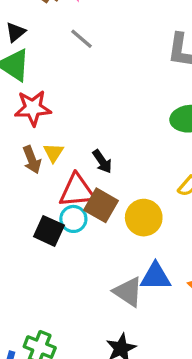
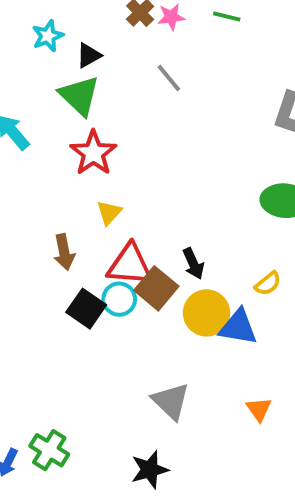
red star: (33, 108) -> (93, 153), turned 30
brown arrow: (32, 160) -> (64, 252), moved
black arrow: (102, 161) -> (193, 264), moved
blue triangle: (156, 277) -> (238, 327), moved

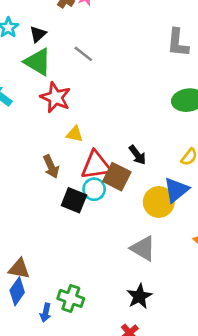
gray line: (169, 78) -> (83, 54), moved
yellow triangle: (109, 213) -> (75, 134), turned -48
yellow circle: (206, 313) -> (159, 202), moved
blue triangle: (238, 327) -> (176, 190), turned -36

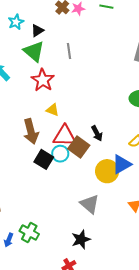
gray line: (83, 54) -> (69, 51), turned 35
brown arrow: (51, 167) -> (31, 131), size x1.4

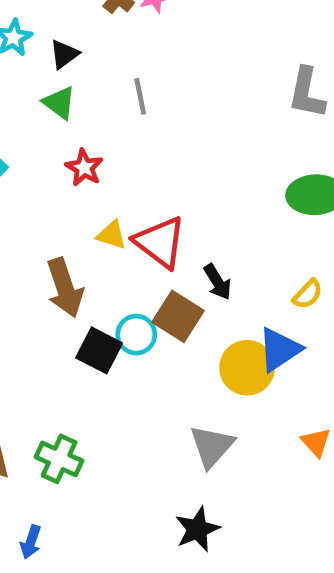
green triangle: (34, 51) -> (59, 103), size x0.7
red star: (43, 80) -> (84, 168), size x0.7
red triangle: (65, 136) -> (160, 242), moved, turned 40
gray triangle: (90, 204) -> (212, 446), turned 35
green cross: (29, 233) -> (59, 459), moved

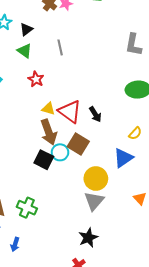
black arrow: (218, 282) -> (95, 114), moved
brown arrow: (65, 288) -> (49, 132), moved
yellow circle: (247, 368) -> (96, 179), moved

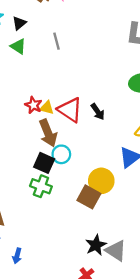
red star: (36, 79) -> (33, 105), moved
brown square: (78, 144) -> (89, 197), moved
gray triangle: (94, 201) -> (116, 251), moved, turned -35
green cross: (27, 208) -> (41, 186), moved

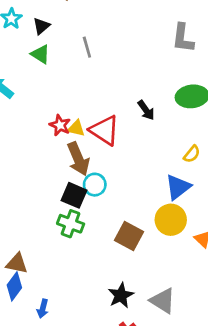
black arrow: (98, 112) -> (146, 110), moved
yellow circle: (101, 181) -> (171, 220), moved
black star: (96, 245) -> (121, 295), moved

